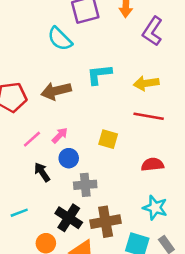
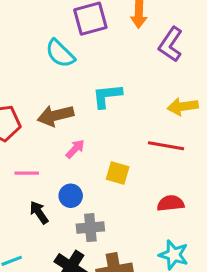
yellow arrow: (146, 83) -> (183, 106), moved
pink arrow: (60, 135) -> (75, 149), moved
pink line: (32, 139) -> (27, 173), turned 42

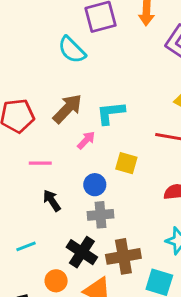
cyan L-shape: (107, 96) -> (111, 113), moved
brown arrow: (56, 116) -> (68, 109), turned 148
blue circle: (71, 196) -> (95, 185), moved

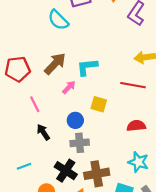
pink line: (40, 163) -> (35, 104), turned 63

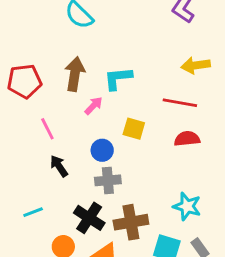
brown arrow: (55, 64) -> (75, 74), turned -35
red semicircle: (136, 126) -> (187, 139), moved

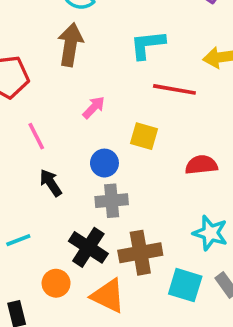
brown arrow: (75, 74) -> (70, 45), moved
cyan L-shape: (118, 78) -> (148, 45), moved
red line: (180, 103) -> (174, 89), moved
red semicircle: (187, 139) -> (201, 165), moved

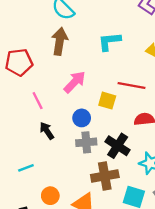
red line: (174, 89) -> (132, 85), moved
pink arrow: (94, 107) -> (75, 82), size x1.5
black cross: (88, 247) -> (118, 146), moved

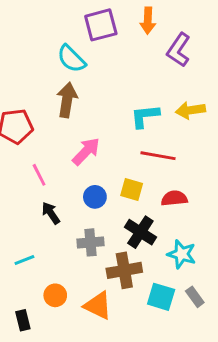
cyan L-shape: (109, 41) -> (145, 116), moved
yellow square: (107, 101) -> (132, 190), moved
gray cross: (86, 142) -> (91, 242), moved

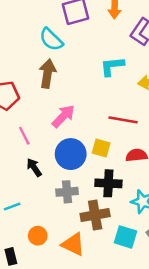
cyan L-shape: (145, 116) -> (112, 66), moved
blue circle: (95, 197) -> (71, 154), size x1.6
black cross: (140, 232) -> (108, 183), turned -30

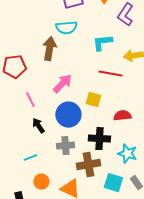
cyan semicircle: (51, 39) -> (66, 28), moved, turned -50
red line: (123, 120) -> (110, 74), moved
yellow square: (101, 148) -> (93, 100), moved
cyan line: (12, 206) -> (30, 158), moved

